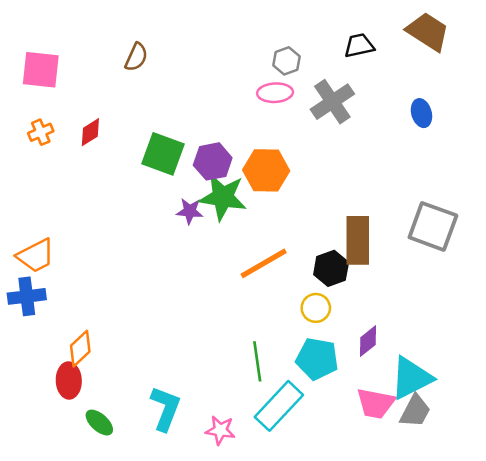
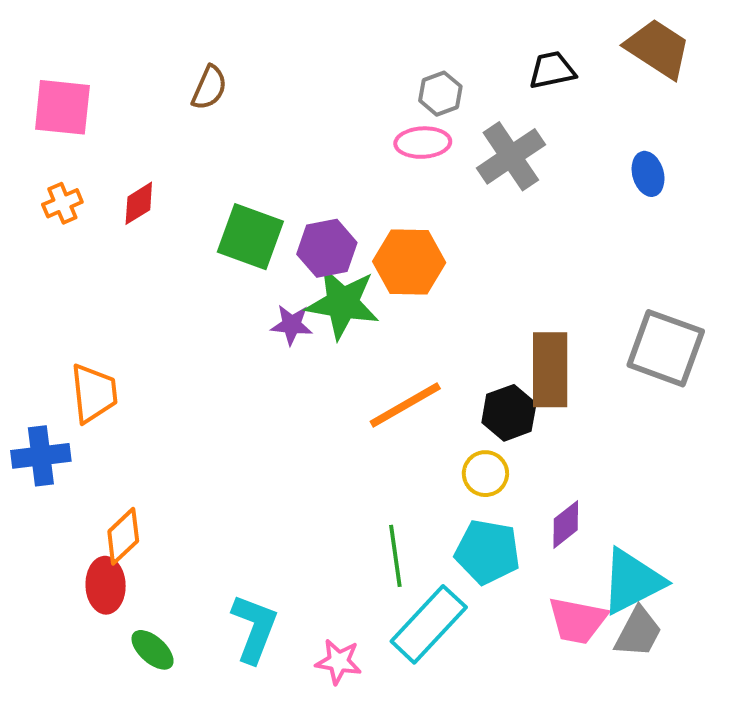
orange trapezoid: (36, 256) -> (94, 393), moved, turned -69

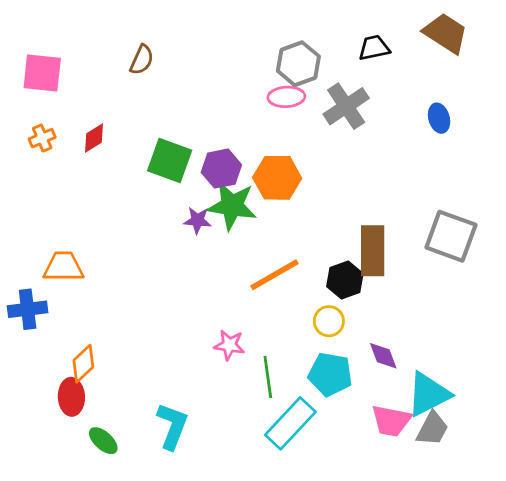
gray hexagon: (440, 94) -> (298, 64), size x1.5
orange trapezoid: (94, 393) -> (63, 267), turned -84
purple diamond: (566, 524) -> (383, 356), turned -72
pink star: (339, 662) -> (229, 345), moved

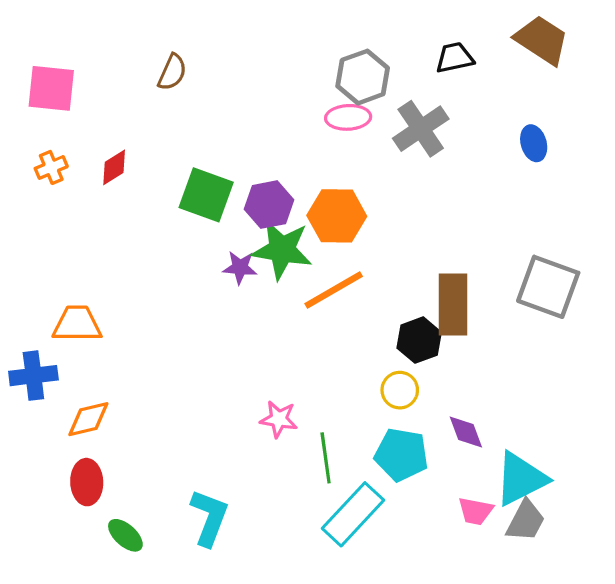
orange line: (274, 275) -> (334, 290), moved
orange diamond: (83, 364) -> (88, 419), moved, turned 30
pink trapezoid: (391, 421) -> (476, 511), size x0.7

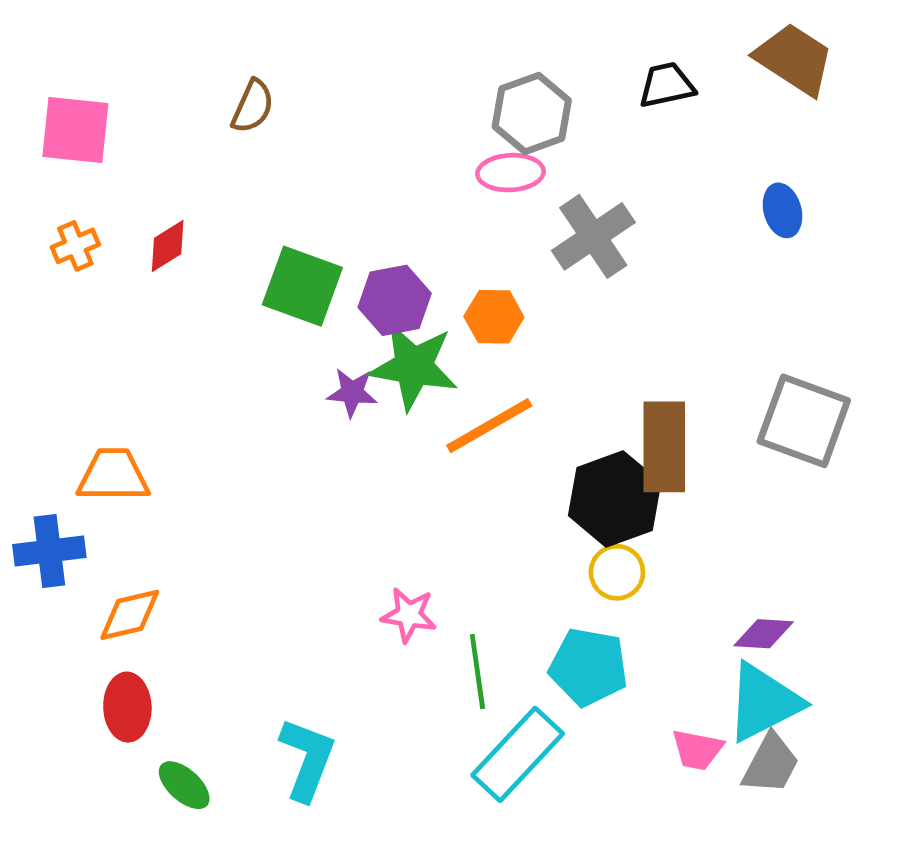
gray cross: (421, 129) -> (593, 236), moved
orange hexagon: (337, 216) -> (494, 317), size x0.7
black hexagon: (419, 340) -> (615, 499), size x1.4
yellow circle: (400, 390) -> (617, 572), moved
purple diamond: (466, 432) -> (764, 634), moved, turned -66

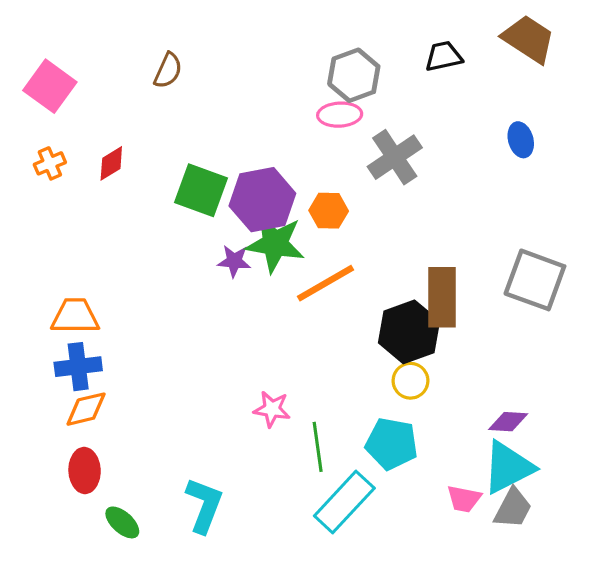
pink square: (75, 130) -> (50, 86), turned 30
purple hexagon: (395, 300) -> (262, 200), size x1.4
blue cross: (49, 551) -> (78, 367), moved

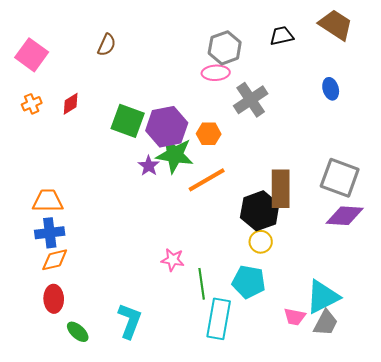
purple star: (234, 261) -> (149, 166), turned 30
purple diamond: (508, 422) -> (345, 216), moved, size x1.5
cyan rectangle: (344, 502) -> (219, 319), turned -33

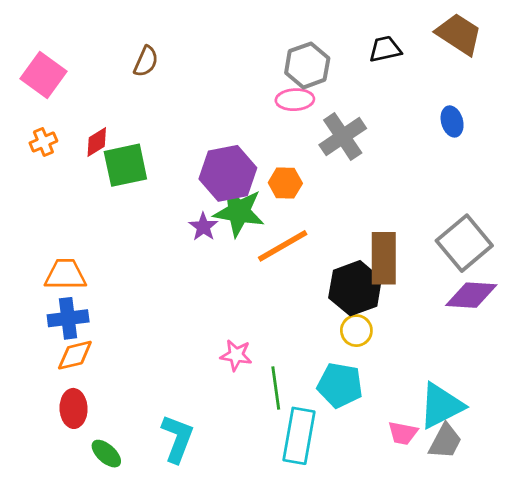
green square: (128, 121) -> (125, 165), moved, turned -32
gray square: (340, 178) -> (464, 243), turned 30

